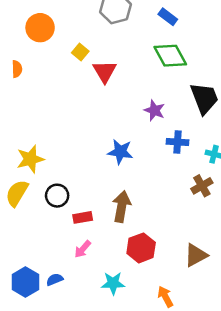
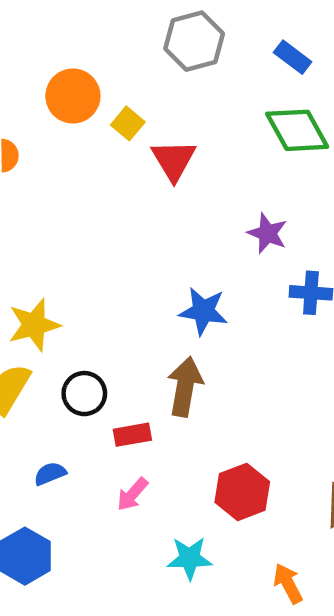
orange circle: (40, 28) -> (73, 96), moved
brown arrow: (122, 207) -> (185, 387), moved
blue semicircle: (55, 280) -> (50, 474), moved

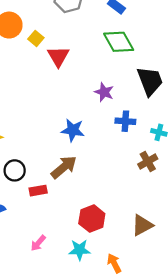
brown arrow: (185, 387) -> (64, 167), turned 40
pink arrow: (132, 494) -> (38, 243), moved
cyan star: (190, 558) -> (80, 250), moved

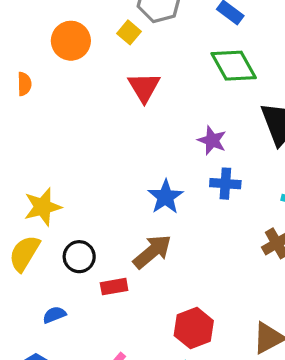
yellow square: (36, 38) -> (129, 32), moved
blue cross: (125, 121) -> (225, 184), moved
blue star: (73, 130) -> (166, 197), turned 30

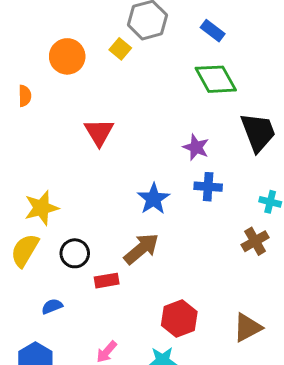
red triangle: (144, 87) -> (99, 132), moved

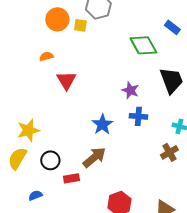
blue rectangle: (213, 31) -> (172, 27), moved
yellow square: (120, 49) -> (80, 25), turned -32
orange circle: (67, 56) -> (57, 19), moved
orange semicircle: (25, 96) -> (46, 56), moved, turned -104

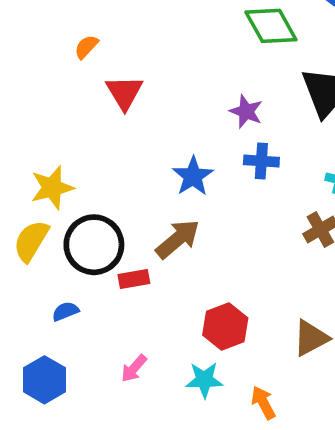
orange semicircle: (46, 56) -> (86, 47), turned -32
black circle: (50, 160) -> (94, 245), size x1.6

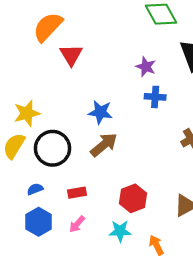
orange semicircle: (86, 47) -> (48, 27), size x2.0
blue star: (193, 176) -> (100, 112), moved, turned -30
red rectangle: (134, 279) -> (77, 193), moved
blue hexagon: (44, 380) -> (39, 222), moved

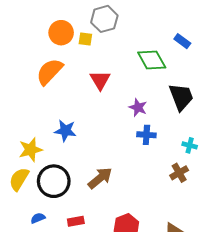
red triangle: (71, 55) -> (100, 80), moved
blue star: (100, 112) -> (65, 131), moved

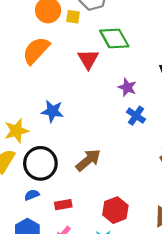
green diamond: (152, 60) -> (114, 38), moved
blue cross: (146, 135) -> (136, 116), turned 30
blue semicircle: (38, 218) -> (32, 195), moved

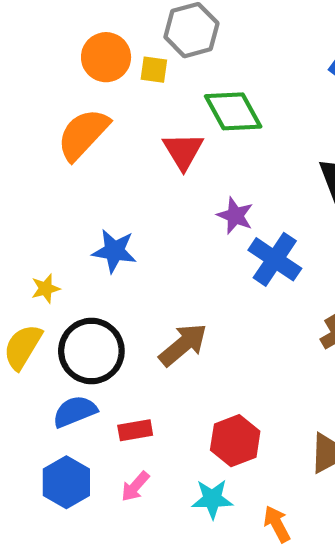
purple star: (127, 87) -> (235, 216), moved
blue cross: (136, 116) -> (275, 259), size x1.4
yellow star: (17, 131) -> (46, 288), size x0.6
blue semicircle: (32, 195) -> (75, 411), size x1.5

